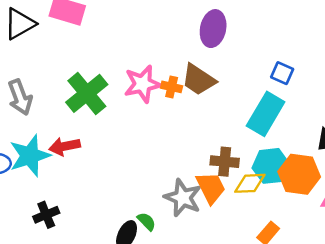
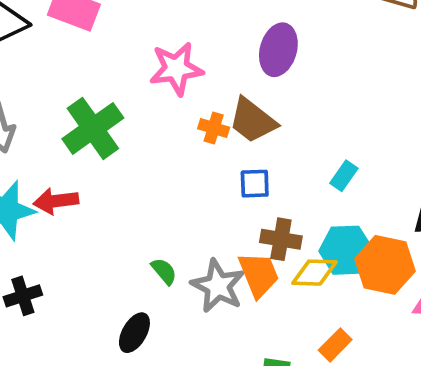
blue square: (282, 73) -> (255, 184), moved, turned -30
pink star: (142, 84) -> (176, 69), moved
cyan rectangle: (266, 114) -> (344, 176), size x0.5
green semicircle: (147, 221) -> (164, 271), moved

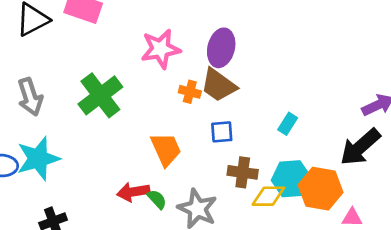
purple ellipse: (278, 50) -> (221, 48), moved
red arrow: (56, 201) -> (133, 192), moved
orange trapezoid: (259, 275) -> (166, 149), moved

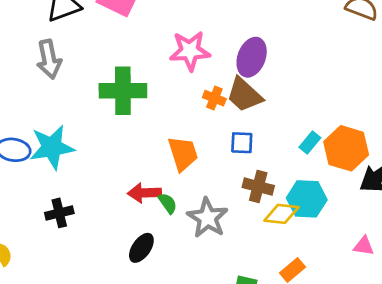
green cross: (100, 95) -> (123, 91), turned 30
gray arrow: (30, 97) -> (49, 59), moved
orange hexagon: (321, 189) -> (346, 148), moved

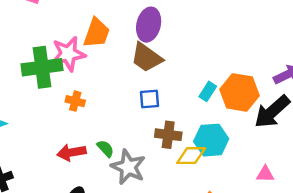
pink star: (190, 51) -> (68, 54), moved
orange cross: (214, 98) -> (75, 101), moved
orange trapezoid: (183, 154) -> (97, 33), moved, turned 44
green semicircle: (168, 203) -> (105, 149), moved

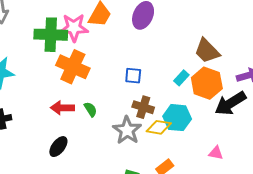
brown trapezoid: (146, 58) -> (207, 51), moved
orange cross: (75, 101) -> (73, 67), size x2.0
gray star: (128, 167) -> (127, 130), moved

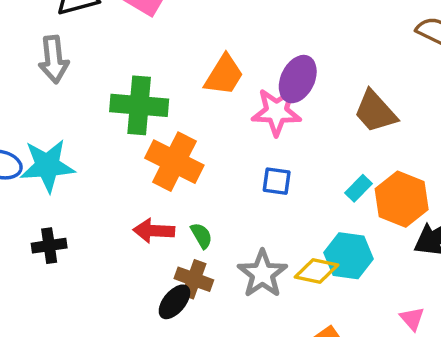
pink star: (74, 28) -> (277, 112), moved
brown trapezoid: (207, 51) -> (375, 112), moved
brown cross: (143, 107) -> (194, 279), moved
black ellipse: (58, 147) -> (174, 302), moved
pink triangle: (216, 153) -> (412, 319), turned 35

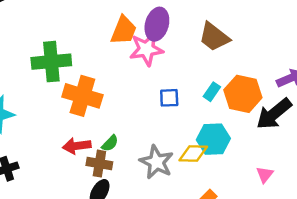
orange trapezoid: (224, 75) -> (124, 30), moved
blue square: (277, 181) -> (169, 98), moved
green semicircle: (201, 236) -> (110, 143), turned 84
brown cross: (194, 279) -> (99, 164), moved
pink triangle: (412, 319) -> (265, 175), turned 30

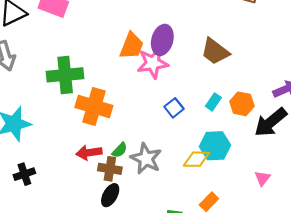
orange hexagon: (243, 94) -> (242, 104), size x0.7
blue square: (169, 98) -> (174, 108), turned -36
gray star: (156, 162) -> (146, 159), moved

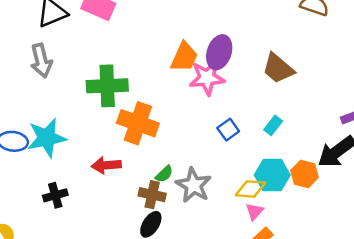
orange hexagon: (242, 104) -> (305, 174), moved
red arrow: (89, 153) -> (106, 165), moved
pink triangle: (262, 178) -> (254, 211), moved

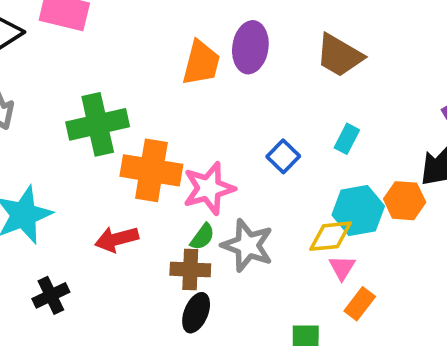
pink star: (207, 78) -> (209, 188), moved

